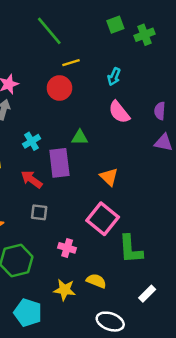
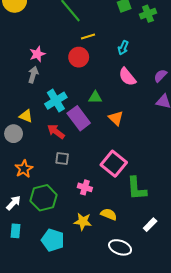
purple semicircle: (160, 111) -> (160, 76), turned 40
cyan cross: (32, 141) -> (56, 101), size x1.5
purple rectangle: (59, 163) -> (79, 118), turned -30
orange triangle: (109, 177) -> (116, 118), moved

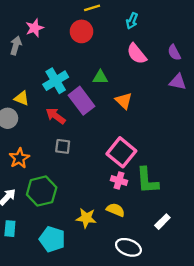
gray arrow: (33, 75) -> (16, 46), moved
purple semicircle: (160, 76) -> (174, 53), turned -72
pink cross: (85, 187) -> (119, 180), moved

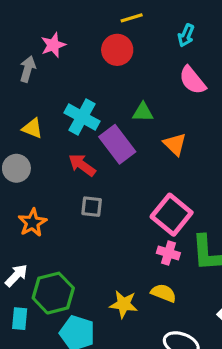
cyan cross: (56, 81) -> (82, 117), turned -30
yellow triangle: (22, 98) -> (32, 128), moved
green hexagon: (42, 191) -> (53, 293), moved

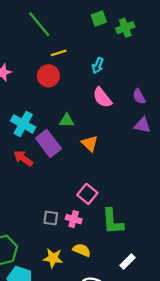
gray square: (92, 207) -> (51, 218), moved
pink square: (172, 215) -> (87, 194), size x0.7
pink cross: (168, 253) -> (74, 219), moved

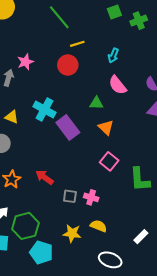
green triangle: (67, 121) -> (96, 103), moved
red arrow: (23, 158) -> (44, 177), moved
pink square: (87, 194) -> (109, 161), moved
green L-shape: (113, 221) -> (140, 179), moved

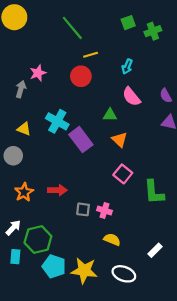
red arrow: (44, 177) -> (57, 190), turned 144
yellow star: (72, 233) -> (84, 271), moved, size x1.4

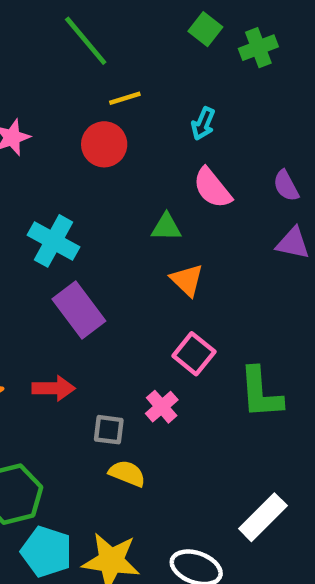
green square: (128, 23) -> (205, 29), turned -32
purple rectangle: (81, 140) -> (79, 310), moved
pink cross: (105, 210) -> (162, 407), moved, turned 32
yellow semicircle: (112, 239) -> (127, 473), moved
white rectangle: (155, 250) -> (263, 517), size x1.5

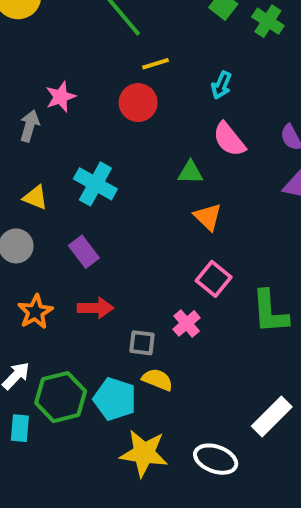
green cross: (258, 48) -> (268, 21), turned -36
purple rectangle: (79, 310) -> (84, 252), moved, size x0.7
cyan pentagon: (47, 552) -> (115, 399), moved

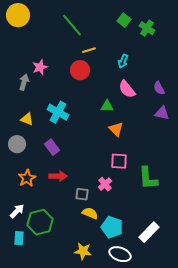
pink square: (214, 279) -> (119, 161), turned -36
cyan pentagon: (115, 399) -> (112, 227), moved
yellow star: (144, 453) -> (83, 251), size x0.7

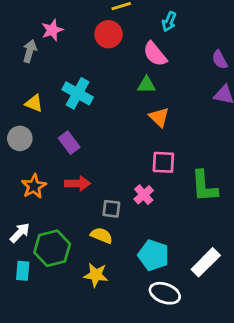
pink semicircle: (127, 89) -> (155, 54), moved
yellow semicircle: (90, 213) -> (101, 236), moved
yellow star: (83, 251) -> (96, 275), moved

